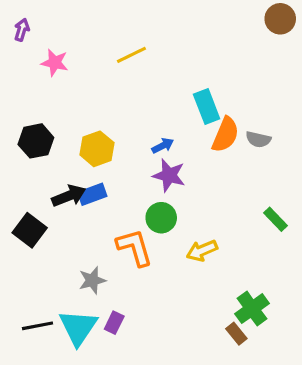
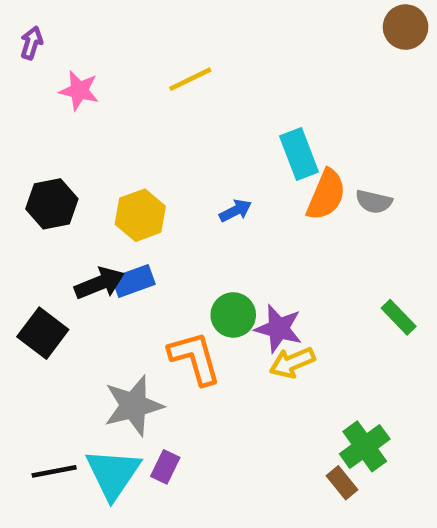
purple star: (169, 175) -> (279, 329), moved
gray star: (92, 280) -> (133, 406), size x1.5

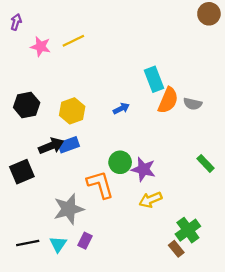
yellow line: (190, 79) -> (73, 41), moved
black square: (43, 333) -> (22, 172), turned 30
yellow arrow: (292, 363) -> (151, 200), moved
cyan triangle: (113, 474) -> (58, 244), size x0.6

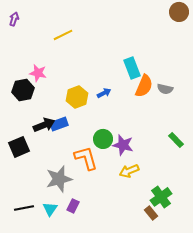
pink star: (41, 47) -> (38, 73), moved
yellow hexagon: (72, 111) -> (77, 97), moved

